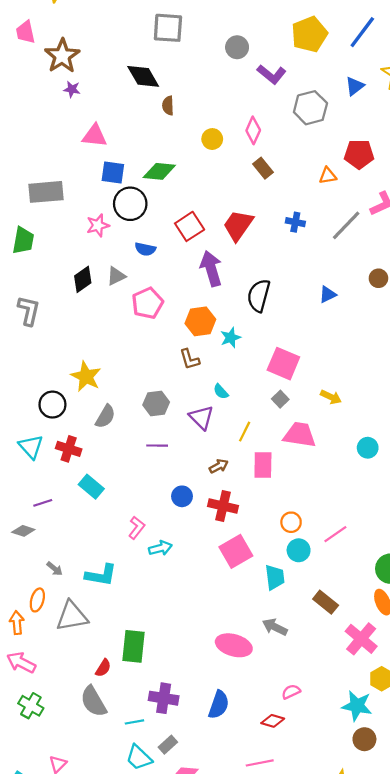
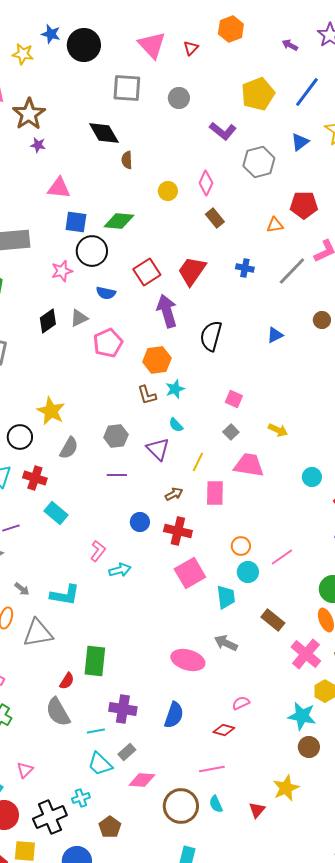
gray circle: (237, 47) -> (179, 98), moved
cyan star: (231, 338) -> (175, 389), moved
pink square: (283, 364) -> (234, 399), size x0.6

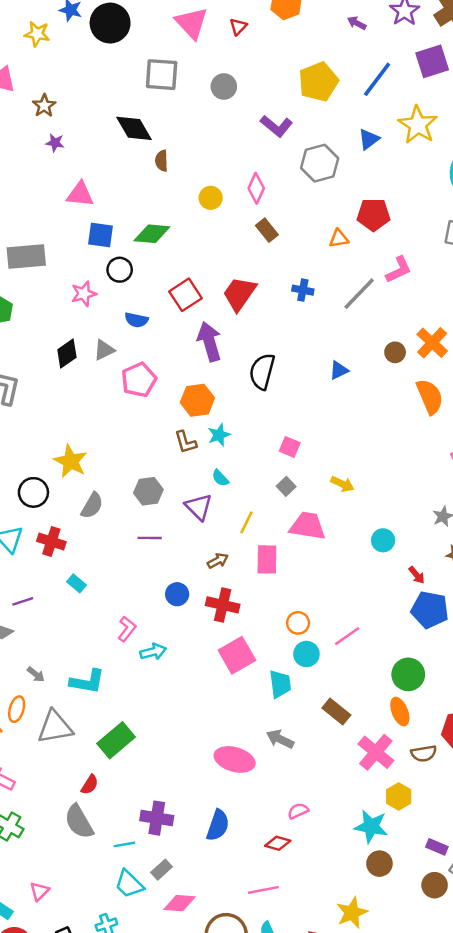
brown star: (29, 114) -> (44, 106), size x0.6
black circle: (92, 251) -> (120, 270), size x0.7
cyan rectangle: (56, 513) -> (77, 583), size x0.7
green rectangle: (95, 661) -> (116, 740), moved, turned 44

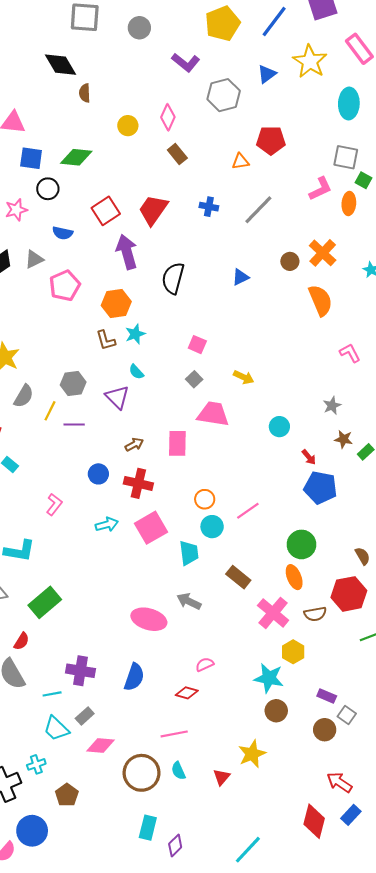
pink L-shape: (399, 270) -> (320, 189), moved
yellow line: (247, 522) -> (50, 411), moved
cyan arrow: (153, 652) -> (107, 524), moved

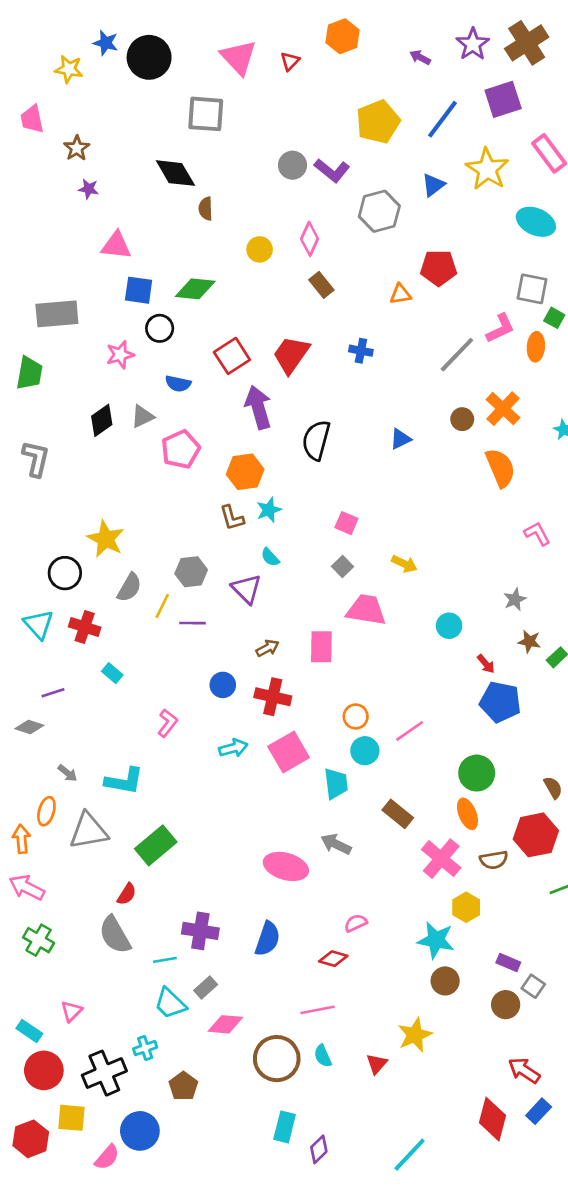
gray circle: (139, 28) -> (292, 165), moved
cyan ellipse: (349, 104) -> (536, 222), turned -68
gray line: (258, 210) -> (457, 355), moved

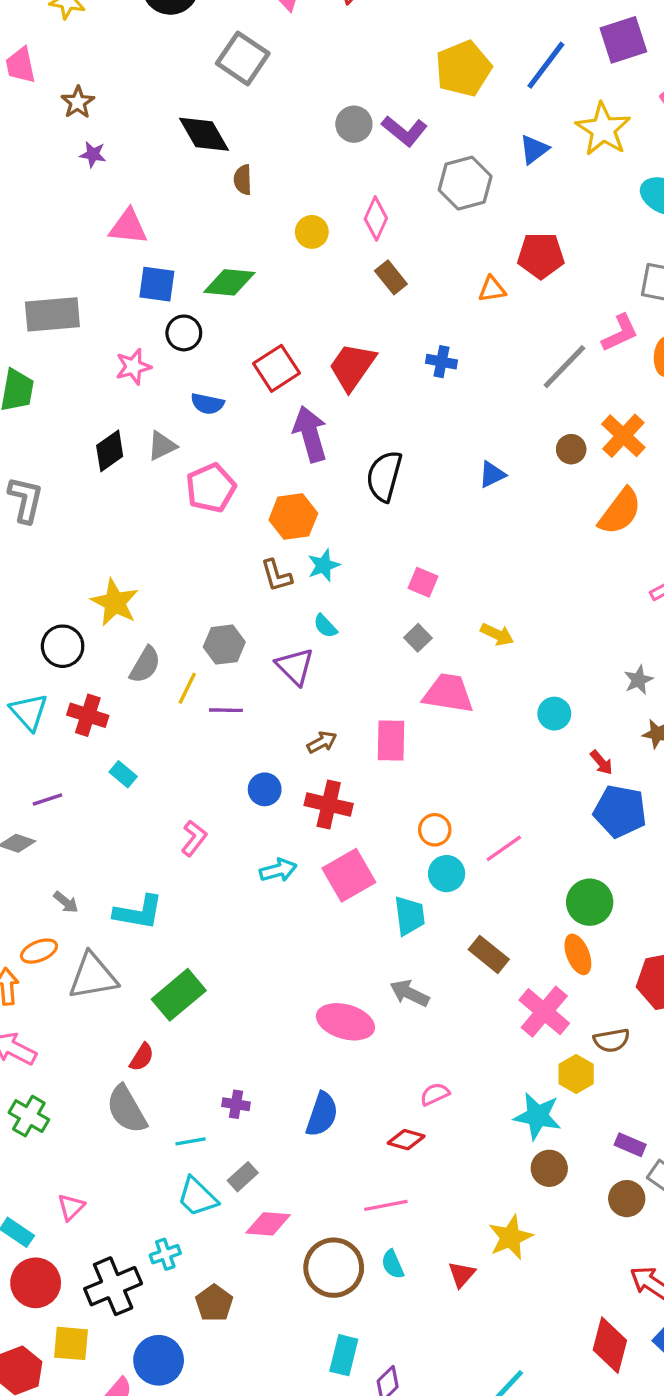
gray square: (206, 114) -> (243, 58), turned 30
orange semicircle: (500, 468) -> (620, 511), turned 60
orange ellipse: (46, 811) -> (39, 951), turned 52
brown semicircle: (494, 860) -> (612, 1040), moved
purple cross: (200, 931) -> (236, 1104), size x0.6

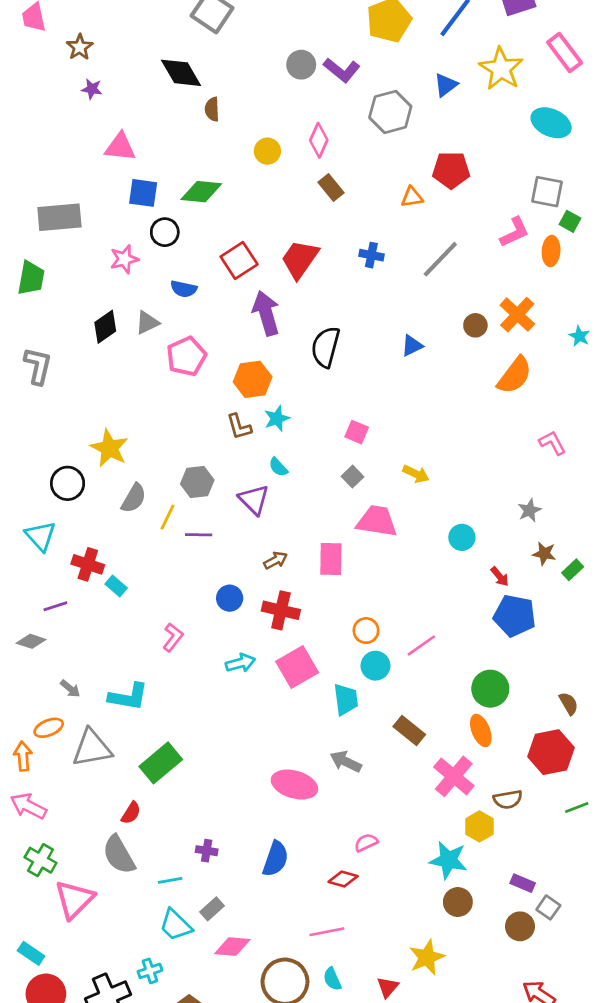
gray line: (564, 367) -> (440, 259), moved
red cross: (88, 715) -> (88, 564), moved
pink triangle: (71, 1207) -> (74, 899), moved, size x1.8

